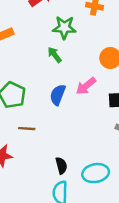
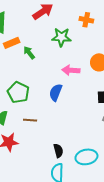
green arrow: (55, 55) -> (29, 53), moved
pink arrow: (86, 86) -> (71, 70), moved, turned 42

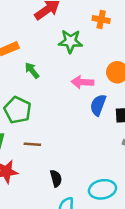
green arrow: (29, 53) -> (32, 70), moved
blue semicircle: (56, 92) -> (98, 105), moved
black semicircle: (58, 151) -> (56, 178), moved

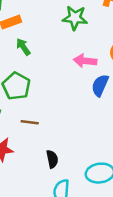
green arrow: (32, 70) -> (23, 47), moved

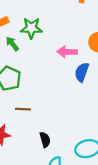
green star: (75, 18) -> (31, 28), moved

